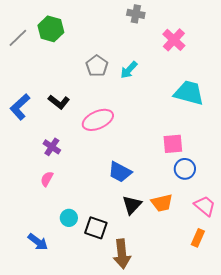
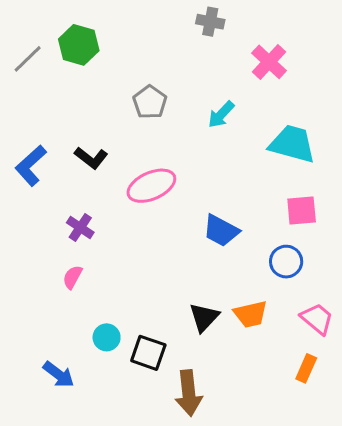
cyan arrow: (129, 70) -> (221, 115), moved
pink square: (173, 144) -> (302, 210), moved
blue trapezoid: (120, 172) -> (221, 231), moved

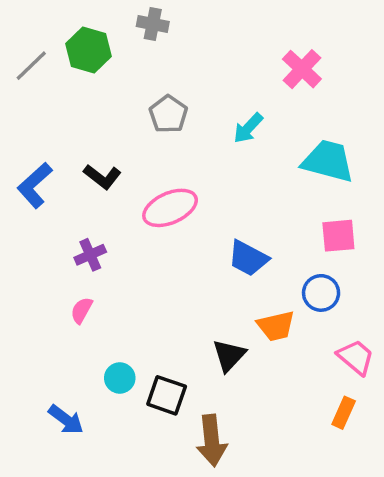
gray cross: (210, 22) -> (153, 24), moved
purple cross: (80, 228) -> (90, 255), turned 32
orange trapezoid: (250, 314) -> (276, 326), moved

